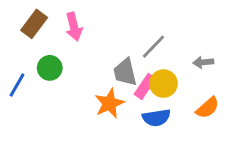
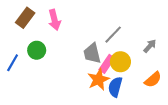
gray arrow: (203, 62) -> (150, 46), turned 136
orange star: (109, 103) -> (98, 80), moved
blue semicircle: (156, 118) -> (115, 87), turned 114

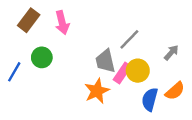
orange star: (98, 80) -> (97, 91), moved
blue semicircle: (115, 87) -> (150, 99), moved

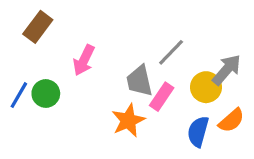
pink arrow: (62, 23) -> (84, 60), moved, turned 40
gray arrow: (171, 53) -> (227, 70), size x1.5
green circle: (42, 57) -> (46, 94), moved
yellow circle: (138, 71) -> (206, 87), moved

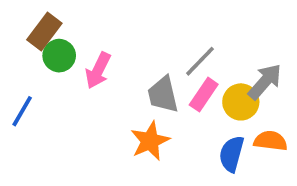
green circle: (46, 94) -> (59, 56), moved
pink rectangle: (162, 97) -> (204, 95), moved
orange semicircle: (231, 120) -> (270, 141), turned -132

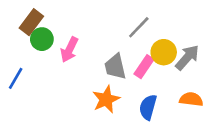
gray line: (200, 61) -> (139, 27), moved
yellow circle: (241, 102) -> (164, 52), moved
blue semicircle: (232, 154) -> (148, 107), moved

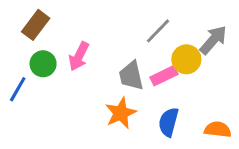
green circle: (42, 39) -> (43, 64), moved
gray arrow: (187, 57) -> (213, 40), moved
pink rectangle: (144, 67) -> (164, 76), turned 30
orange semicircle: (191, 99) -> (218, 129), moved

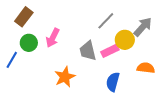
orange star: (121, 113) -> (65, 77), moved
orange semicircle: (218, 129) -> (146, 68), moved

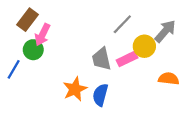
pink arrow: (53, 38) -> (42, 35), moved
blue semicircle: (113, 82) -> (100, 95), moved

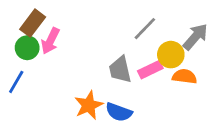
green circle: (33, 50) -> (27, 48), moved
orange semicircle: (169, 79) -> (184, 76), moved
blue semicircle: (100, 95) -> (119, 112), turned -85

